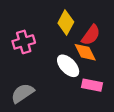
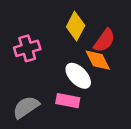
pink rectangle: (92, 85) -> (68, 101), moved

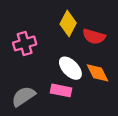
red semicircle: (104, 40) -> (94, 36), turned 70
orange diamond: (98, 60) -> (97, 73), moved

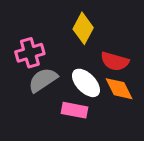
red semicircle: (94, 36) -> (115, 61), moved
gray semicircle: (23, 96) -> (43, 80), moved

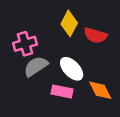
red semicircle: (115, 61) -> (95, 35), moved
orange diamond: (119, 89) -> (100, 90), moved

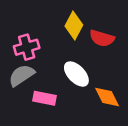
gray semicircle: (36, 66) -> (21, 75), moved
pink rectangle: (62, 91) -> (44, 98), moved

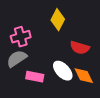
red semicircle: (102, 38) -> (80, 48), moved
white ellipse: (76, 74) -> (63, 71), moved

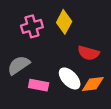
pink cross: (21, 37) -> (32, 26), moved
orange diamond: (84, 76) -> (93, 84), turned -70

